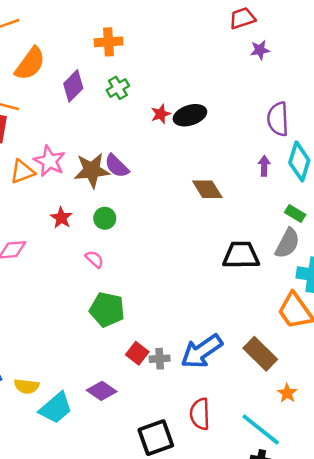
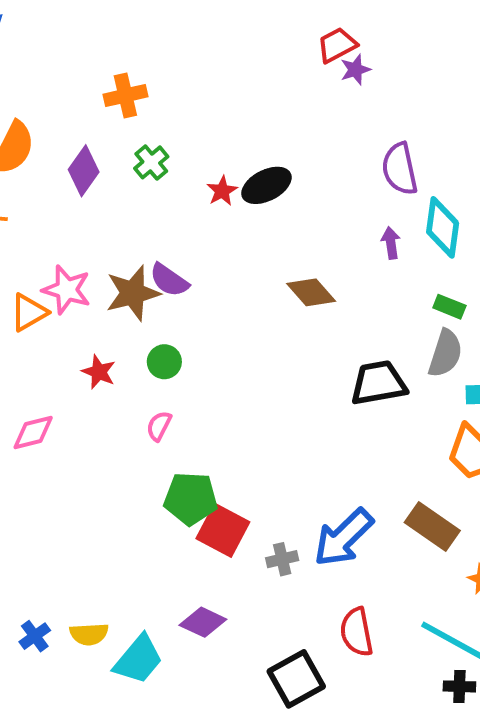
red trapezoid: (242, 18) -> (337, 45), moved
pink semicircle: (94, 259) -> (159, 426), turned -96
red square: (137, 353) -> (223, 530), moved, size x1.5

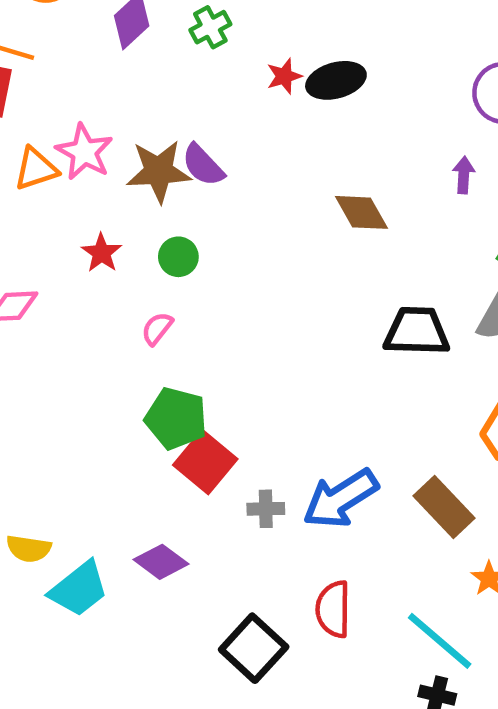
black square: (296, 679) -> (254, 648), turned -30

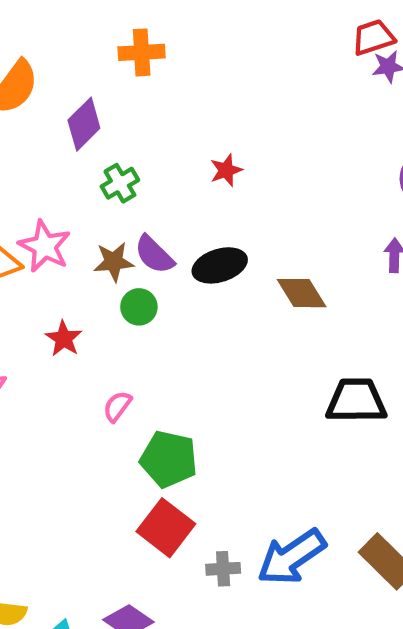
green cross: (210, 27) -> (120, 183), moved
black ellipse: (336, 80) -> (220, 265), moved
brown star: (159, 171) -> (114, 262), size x0.7
green circle: (178, 257) -> (139, 307), moved
green pentagon: (176, 418) -> (169, 459), moved

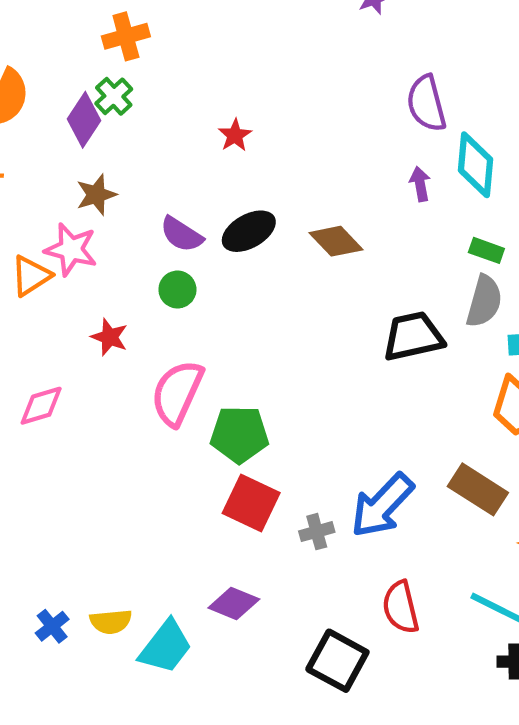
green cross: (120, 183) -> (114, 96), moved
brown star: (114, 262) -> (96, 195), moved
pink semicircle: (117, 406) -> (177, 393), size x2.0

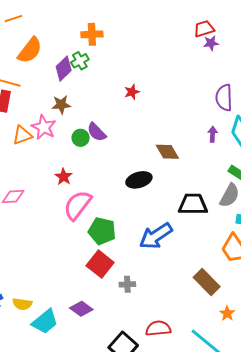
black ellipse: (249, 231) -> (139, 180), moved
green circle: (177, 290) -> (81, 138), moved
red star: (110, 337) -> (64, 177), moved
blue arrow: (382, 505) -> (156, 236), moved
red semicircle: (401, 607) -> (158, 328), turned 85

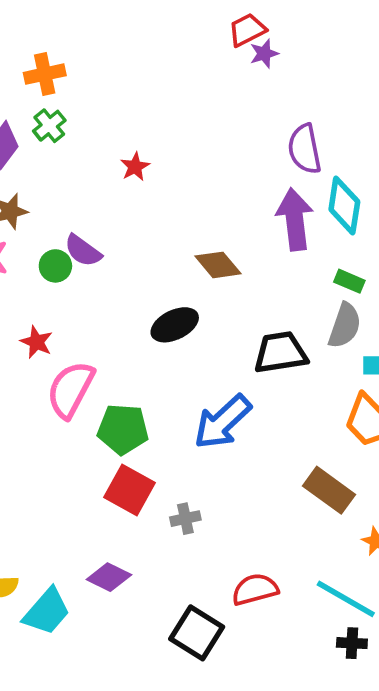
green cross: (80, 61) -> (49, 126), moved
purple arrow: (212, 134) -> (295, 219), size x2.0

